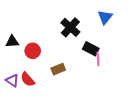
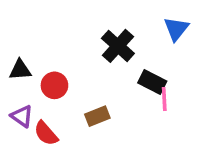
purple triangle: (12, 80) -> (22, 116), moved

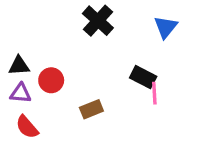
black cross: (118, 46) -> (98, 21), moved
purple triangle: (22, 116) -> (21, 93), moved, turned -30
red semicircle: (46, 133) -> (27, 127), moved

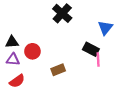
blue triangle: (166, 27) -> (105, 28), moved
red semicircle: (27, 127) -> (17, 81), turned -84

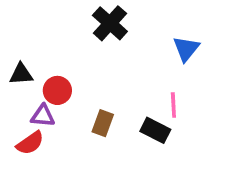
black rectangle: (91, 49) -> (155, 130), moved
purple triangle: (13, 60) -> (43, 116), moved
brown rectangle: (58, 70) -> (103, 123), turned -48

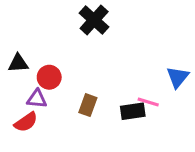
blue triangle: (186, 49) -> (178, 77), moved
pink line: (173, 105) -> (148, 102), moved, turned -70
black rectangle: (155, 130) -> (133, 111), turned -35

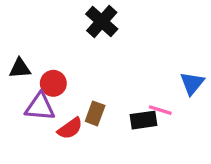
purple triangle: (37, 99) -> (40, 107), size x1.4
red semicircle: (26, 122) -> (70, 128), moved

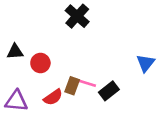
purple triangle: (40, 107) -> (16, 101), moved
pink line: (160, 110) -> (87, 83), moved
black rectangle: (144, 120) -> (109, 91), turned -30

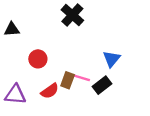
black triangle: (15, 52) -> (12, 29), moved
blue triangle: (146, 63) -> (112, 59), moved

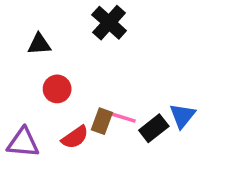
black triangle: (12, 29) -> (39, 44), moved
blue triangle: (112, 59) -> (182, 116), moved

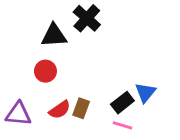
black triangle: (39, 44) -> (54, 35), moved, size x1.4
pink line: (123, 118) -> (122, 125), moved
brown rectangle: (102, 121) -> (81, 108), moved

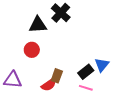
red semicircle: (60, 110) -> (49, 85), moved

